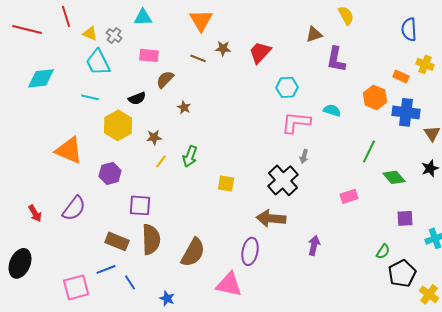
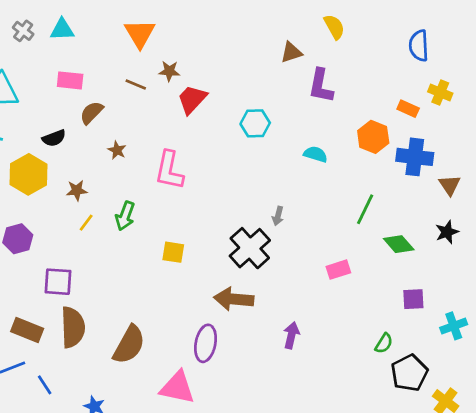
gray cross: (114, 35) -> (23, 31), moved
red trapezoid: (260, 52) -> (192, 99), moved
pink L-shape: (296, 122) -> (169, 170), moved, turned -84

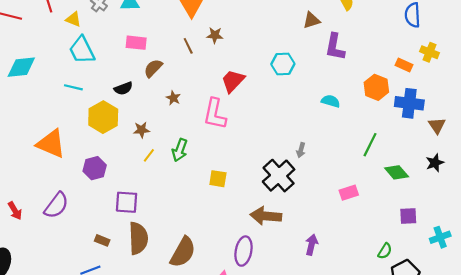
brown line: (136, 84) -> (188, 46), turned 42
red trapezoid: (192, 99) -> (233, 81), moved
cyan hexagon: (255, 123) -> (283, 64), moved
brown rectangle: (27, 330) -> (102, 240), size x0.6

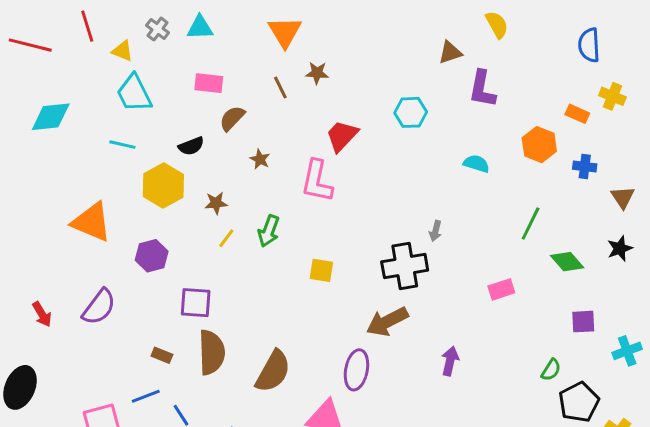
blue cross: (409, 103) -> (585, 167), size x0.6
black cross: (279, 176) -> (405, 266), turned 32
brown arrow: (266, 216) -> (387, 322), turned -32

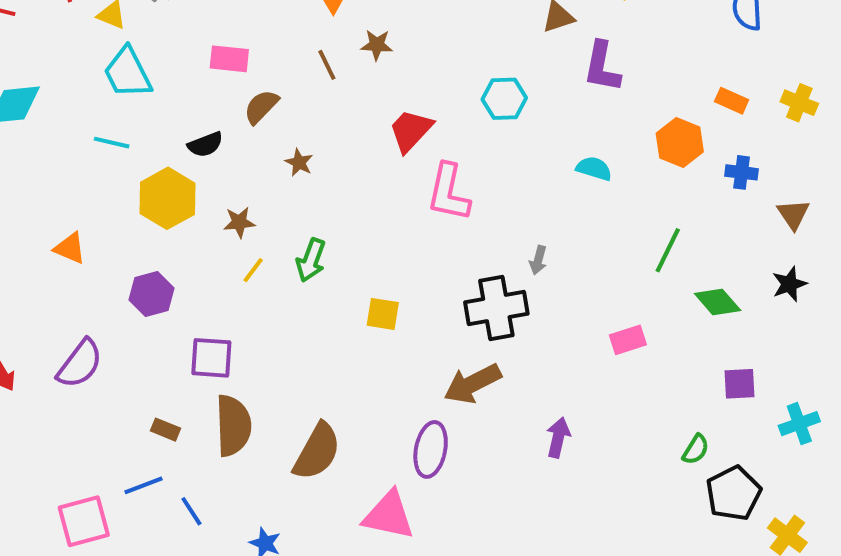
yellow cross: (612, 96) -> (799, 103), moved
pink L-shape: (317, 181) -> (449, 192), moved
orange triangle: (92, 222) -> (70, 248), size x0.6

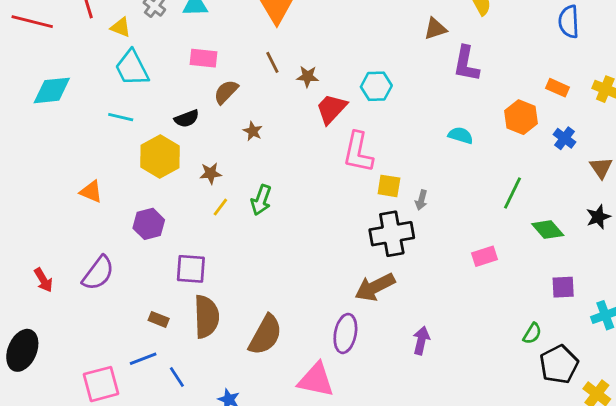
brown star: (377, 45) -> (307, 76), moved
cyan hexagon: (504, 99) -> (376, 86), moved
blue cross: (742, 172) -> (565, 138), turned 30
yellow square: (383, 314) -> (389, 186), moved
purple arrow: (558, 438) -> (421, 340), moved

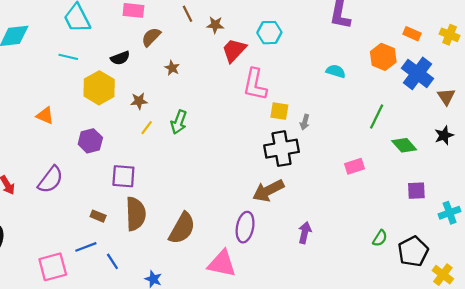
blue cross: (565, 138) -> (417, 73), size x1.8
green semicircle: (532, 333) -> (380, 238), moved

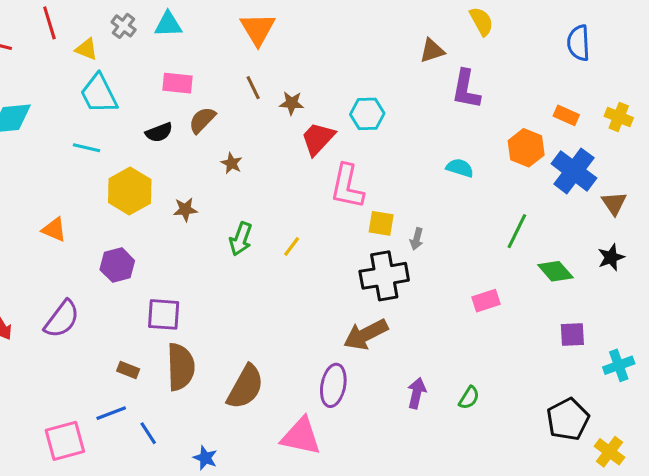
black semicircle: (120, 58) -> (159, 132), moved
yellow line: (147, 128) -> (292, 247), moved
green semicircle: (380, 238) -> (469, 398), moved

